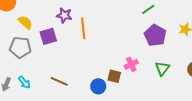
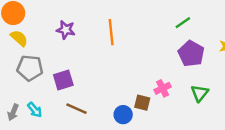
purple star: (64, 15) -> (66, 30), moved
yellow semicircle: (25, 22) -> (19, 38), moved
orange line: (83, 28) -> (111, 32), moved
purple square: (48, 36) -> (63, 80), moved

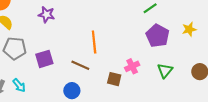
orange line: (111, 32) -> (94, 42), moved
brown line: (76, 109) -> (80, 65), moved
blue circle: (123, 115) -> (72, 91), moved

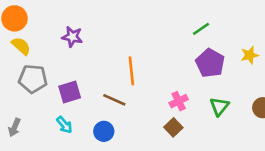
brown square: (114, 79) -> (173, 127), moved, turned 32
cyan arrow: (19, 85) -> (64, 125), moved

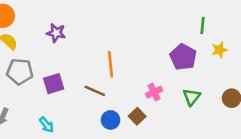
green line: (201, 29) -> (203, 26), moved, turned -49
cyan arrow: (64, 125) -> (46, 125), moved
brown square: (173, 127) -> (137, 116), moved
blue circle: (104, 131) -> (111, 120), moved

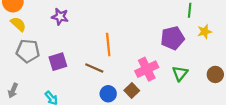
purple pentagon: (183, 57) -> (172, 38), turned 30
pink cross: (154, 92) -> (147, 69), size x1.5

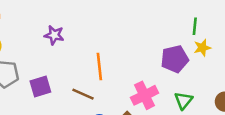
purple star: (60, 17) -> (54, 35), moved
yellow star: (205, 32) -> (202, 48), moved

